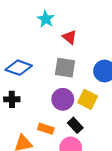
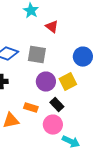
gray square: (65, 68) -> (37, 55), moved
yellow square: (88, 99) -> (68, 82), turned 36

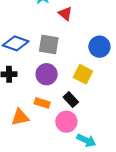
purple circle: (46, 82) -> (47, 74), moved
yellow square: (68, 82) -> (83, 74), turned -36

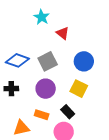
gray square: (49, 44) -> (48, 61), turned -36
blue circle: (99, 47) -> (84, 61), moved

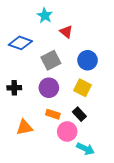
blue diamond: (17, 60) -> (20, 43), moved
black rectangle: (68, 112) -> (79, 114), moved
orange rectangle: (42, 115) -> (53, 114), moved

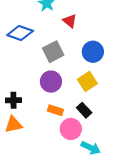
black cross: (14, 88) -> (13, 100), moved
yellow square: (82, 88) -> (87, 82), turned 30
orange triangle: (24, 127) -> (13, 125), moved

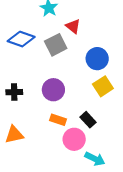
gray square: (53, 52) -> (56, 45), moved
yellow square: (87, 82) -> (103, 86), moved
black cross: (13, 100) -> (14, 92), moved

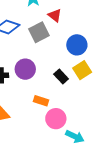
purple circle: (53, 90) -> (25, 69), moved
black rectangle: (88, 120) -> (61, 76), moved

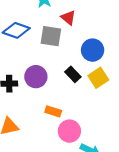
gray square: (39, 32) -> (51, 36), turned 36
black rectangle: (61, 76) -> (73, 74), moved

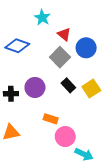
gray square: (51, 36) -> (60, 57), moved, turned 36
blue circle: (93, 50) -> (86, 48), moved

